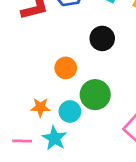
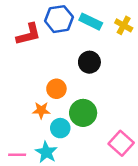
orange star: (40, 107) -> (41, 110), moved

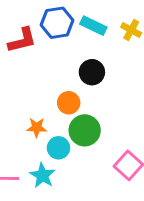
orange circle: (56, 89) -> (69, 103), moved

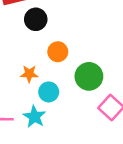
black circle: (92, 72) -> (36, 19), moved
green circle: (85, 130) -> (89, 76), moved

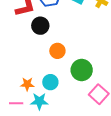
orange star: (29, 74) -> (27, 84), moved
cyan star: (34, 117) -> (39, 101), turned -30

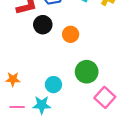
orange circle: (57, 51) -> (71, 34), moved
orange star: (27, 84) -> (13, 79), moved

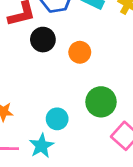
cyan star: (42, 105) -> (42, 146), turned -30

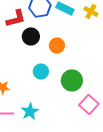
cyan circle: (57, 119) -> (41, 71), moved

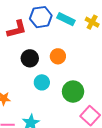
black circle: (31, 36) -> (30, 58), moved

